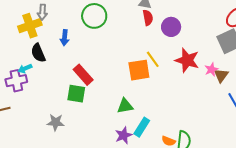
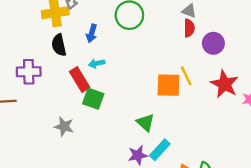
cyan arrow: (25, 69) -> (97, 63), moved
red rectangle: (83, 75) -> (80, 79), moved
green triangle: (125, 106) -> (146, 123), turned 42

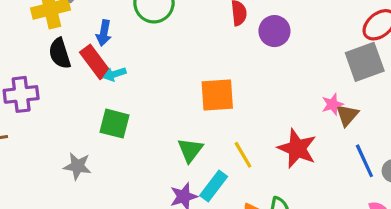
yellow line: (186, 76) -> (243, 155), moved
red rectangle: (80, 79) -> (95, 62), moved
red star: (225, 84) -> (297, 148), moved
green triangle: (146, 123) -> (190, 150), turned 30

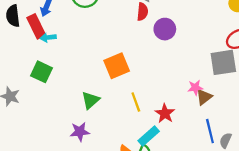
orange square: (217, 95) -> (117, 66), turned -30
red star: (297, 148) -> (165, 113), size x0.7
yellow line: (243, 155) -> (136, 102), moved
cyan rectangle: (214, 186) -> (149, 136), moved

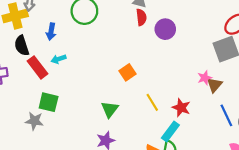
red rectangle: (36, 26) -> (38, 67), moved
orange square: (117, 66) -> (127, 72), size x0.7
green square: (41, 72) -> (49, 102), moved

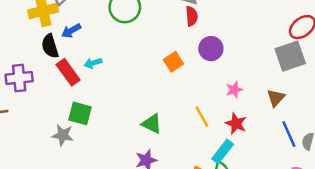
purple circle: (165, 29) -> (211, 49), moved
blue arrow: (51, 32) -> (71, 31), moved, turned 49
orange square: (127, 72) -> (173, 62), moved
pink star: (205, 78) -> (234, 90), moved
green triangle: (110, 109) -> (152, 124), turned -42

